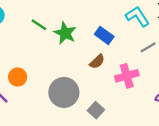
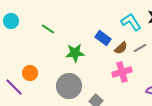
green star: (65, 33) -> (75, 53), moved, turned -30
brown semicircle: (97, 62) -> (121, 48), moved

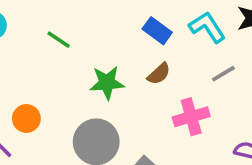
blue rectangle: (103, 38) -> (157, 31), moved
brown semicircle: (121, 48) -> (159, 74), moved

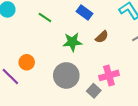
blue rectangle: (157, 31) -> (85, 12), moved
pink cross: (191, 117) -> (109, 75), moved

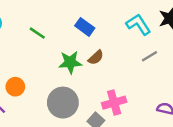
brown semicircle: (102, 37) -> (96, 57), moved

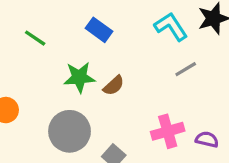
brown semicircle: (96, 57) -> (114, 85), moved
pink cross: (114, 103) -> (168, 131), moved

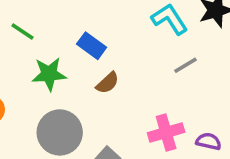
blue rectangle: (99, 30) -> (92, 46), moved
green star: (79, 77) -> (49, 74), moved

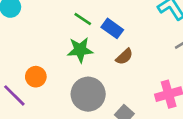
green line: (23, 31) -> (83, 19), moved

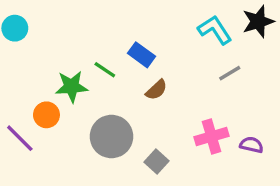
green line: (83, 19) -> (105, 70), moved
green star: (80, 50) -> (71, 86), moved

